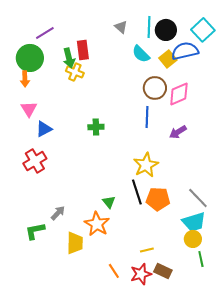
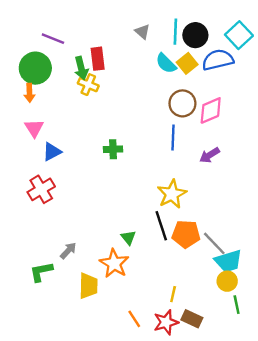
purple line: (45, 33) -> (53, 39), turned 54
yellow square: (168, 59) -> (187, 63), moved
gray line: (198, 198) -> (214, 243), moved
yellow line: (147, 250) -> (173, 294), turned -64

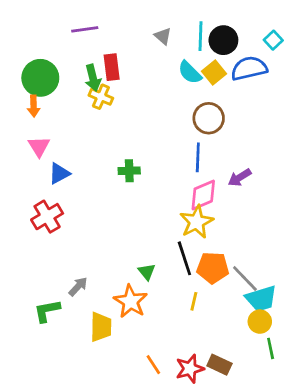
cyan square: (239, 35) -> (273, 40), size x0.6
purple line: (53, 39) -> (85, 29), moved, turned -30
pink diamond: (211, 110) -> (203, 195), moved
yellow line: (173, 294) -> (194, 301), moved

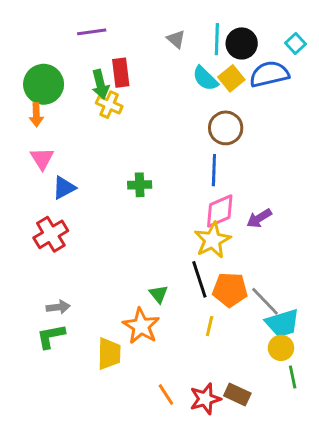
purple arrow: (240, 177) -> (259, 218), moved
gray arrow: (78, 287) -> (58, 307), moved, turned 40

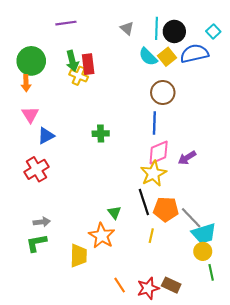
red rectangle: (121, 73) -> (88, 64), moved

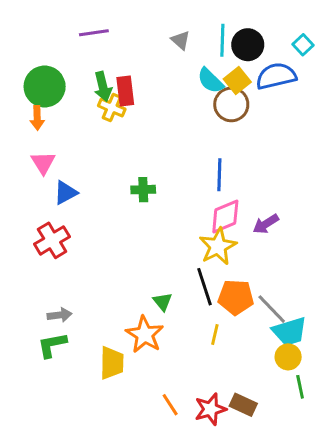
brown circle: (163, 93) -> (231, 104), moved

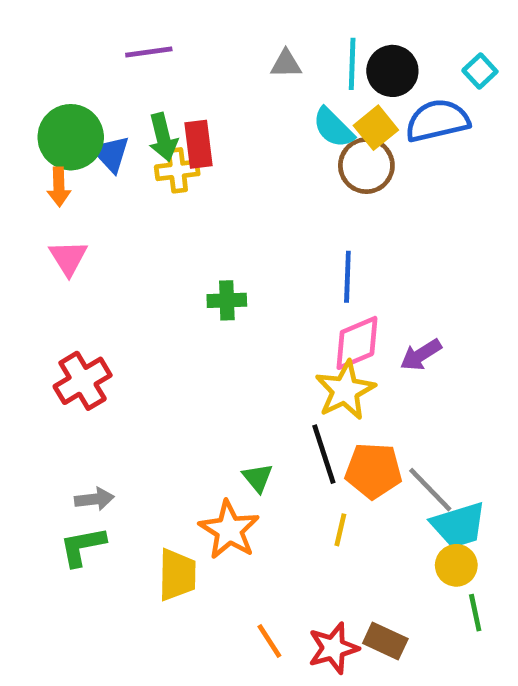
gray triangle: (181, 40) -> (286, 64), turned -42
yellow cross: (112, 107) -> (177, 170), turned -30
blue triangle: (66, 193) -> (111, 154), moved, turned -45

